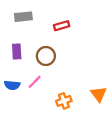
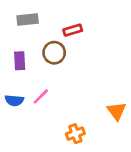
brown circle: (46, 56) -> (54, 53), moved
orange cross: (64, 101) -> (75, 134), moved

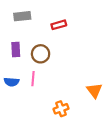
brown circle: (54, 53) -> (41, 54), moved
pink line: (41, 96) -> (33, 79), turned -40

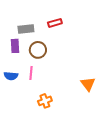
gray rectangle: (22, 16) -> (26, 29), moved
orange cross: (61, 109) -> (45, 101), moved

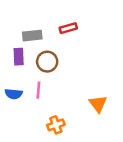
orange triangle: (88, 84) -> (98, 104), moved

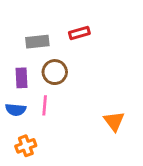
purple rectangle: (19, 57) -> (21, 78), moved
orange cross: (56, 125) -> (26, 146), moved

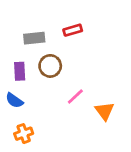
pink line: (45, 105) -> (75, 96), moved, turned 42
blue semicircle: (16, 110) -> (14, 100), turned 30

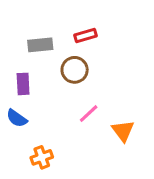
brown circle: (50, 66) -> (75, 70), moved
orange cross: (24, 134) -> (42, 157), moved

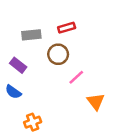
purple rectangle: (23, 84) -> (18, 65), turned -49
pink line: (89, 114) -> (76, 77), moved

